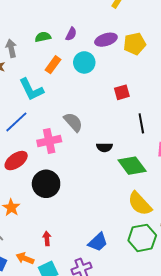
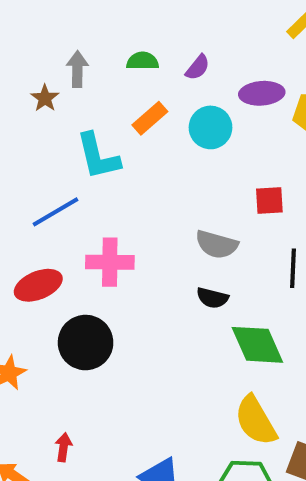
gray semicircle: (73, 122) -> (217, 244), moved, turned 135

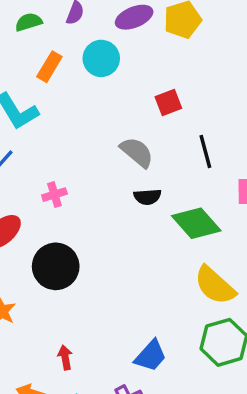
gray semicircle: (217, 244) -> (137, 152), turned -138
pink cross: (110, 262) -> (54, 195), size x0.6

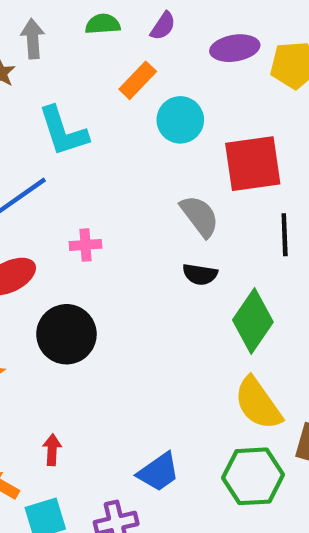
cyan circle: (101, 58) -> (180, 120), moved
orange rectangle: (49, 67) -> (138, 80), moved
red square: (168, 103) -> (253, 164), size x1.8
green diamond: (196, 223) -> (253, 321), turned 63

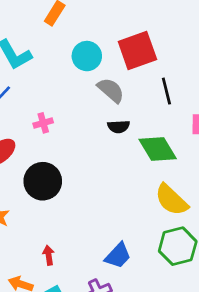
cyan circle: (180, 120) -> (87, 56), moved
green diamond: (253, 321) -> (158, 149), turned -54

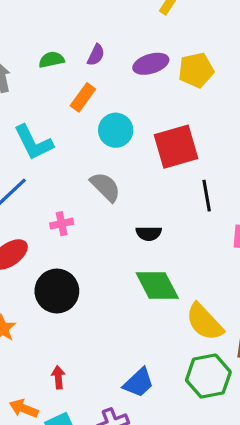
cyan circle: (87, 56) -> (116, 130), moved
gray semicircle: (111, 90) -> (105, 187), moved
green diamond: (158, 149) -> (157, 285), moved

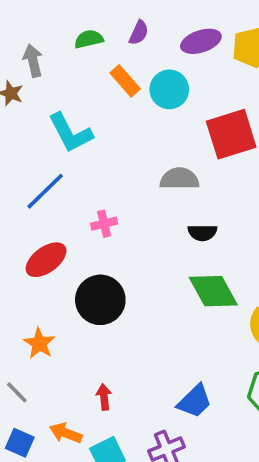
orange rectangle: (83, 97) -> (125, 81), turned -76
cyan circle: (116, 130) -> (169, 89), moved
gray semicircle: (105, 187) -> (179, 179), moved, turned -44

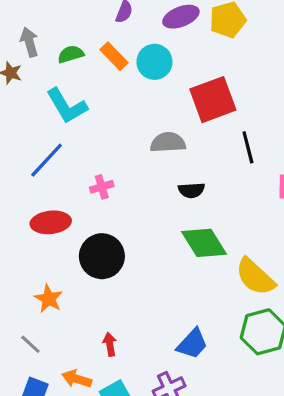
green semicircle: (89, 39) -> (71, 54), moved
red ellipse: (46, 260) -> (51, 222), turned 33

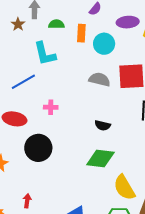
orange rectangle: (114, 56) -> (81, 33), turned 30
gray semicircle: (168, 142) -> (100, 79), moved
green diamond: (204, 243) -> (100, 159), turned -68

